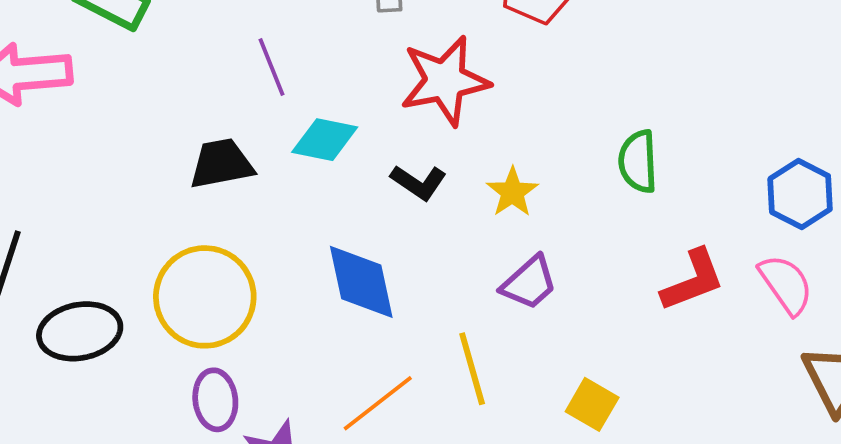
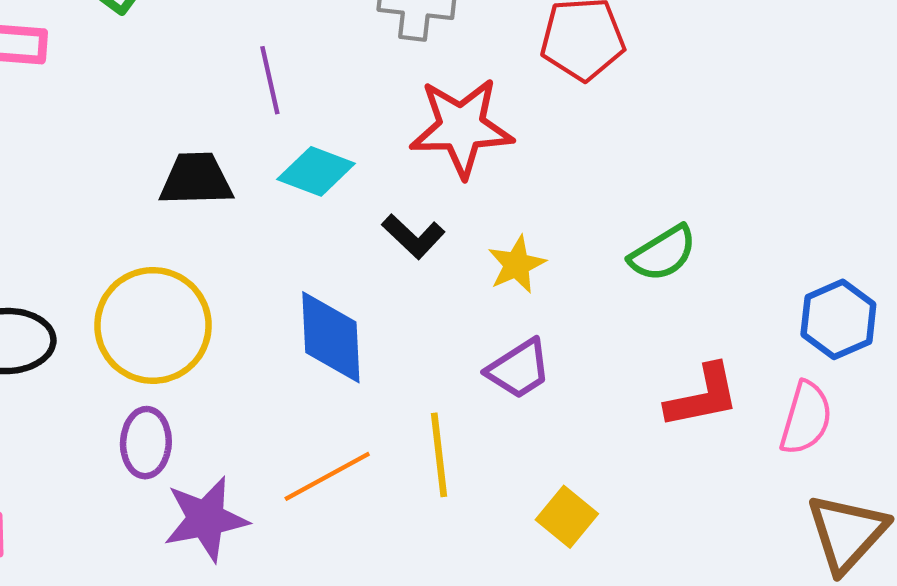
green semicircle: (638, 162) -> (663, 253), turned -128
pink semicircle: (786, 284) -> (806, 418), turned 42

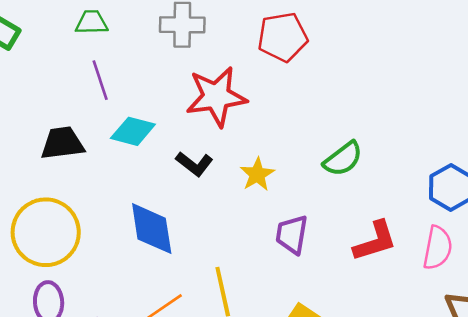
purple trapezoid: (519, 369) -> (292, 234), moved, turned 138

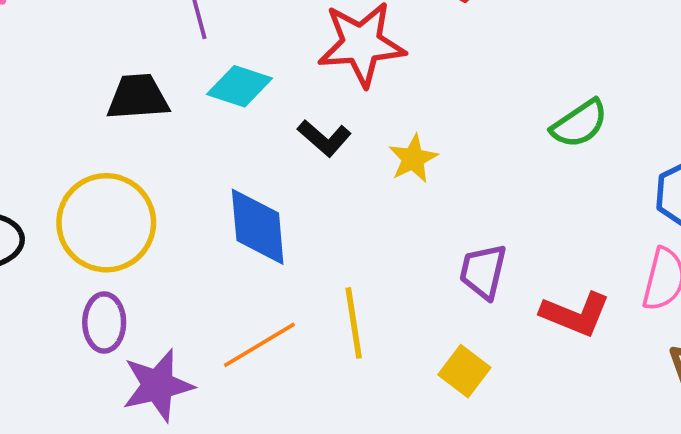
green semicircle: (343, 159) -> (579, 124), moved
purple trapezoid: (292, 234) -> (483, 271), moved
red L-shape: (375, 241) -> (575, 314), moved, turned 36

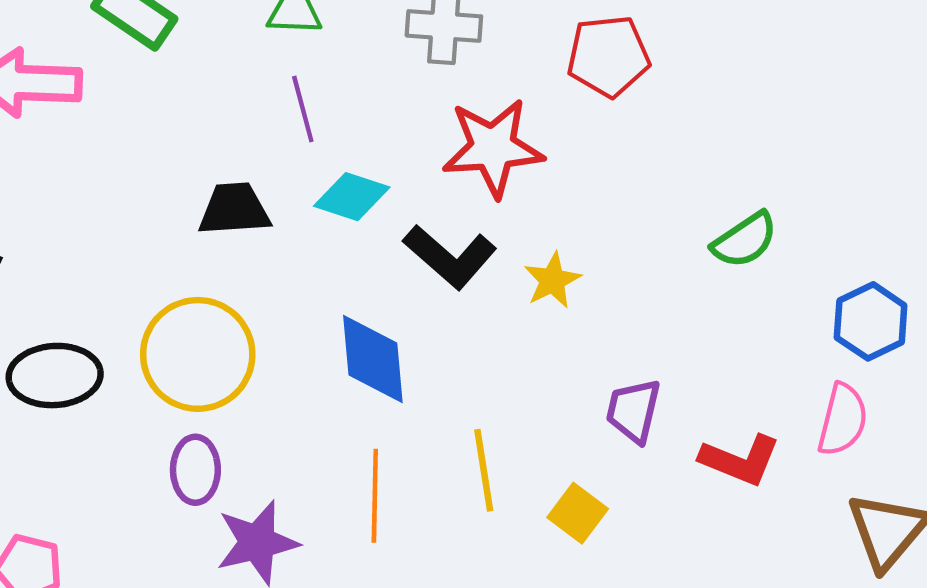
black L-shape: (324, 138) -> (450, 257), size x1.5
orange line: (259, 345) -> (375, 496), turned -58
yellow square: (464, 371) -> (578, 513), moved

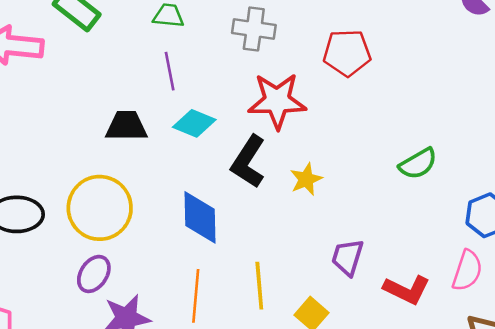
black L-shape: (450, 257) -> (248, 162), turned 78
purple ellipse: (195, 470) -> (94, 274), turned 30

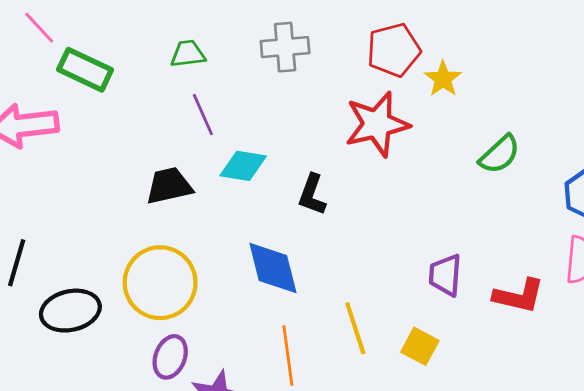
red star: (277, 101) -> (377, 124), moved
black L-shape: (248, 162) -> (312, 195), size x0.7
yellow star: (306, 179) -> (443, 79), moved

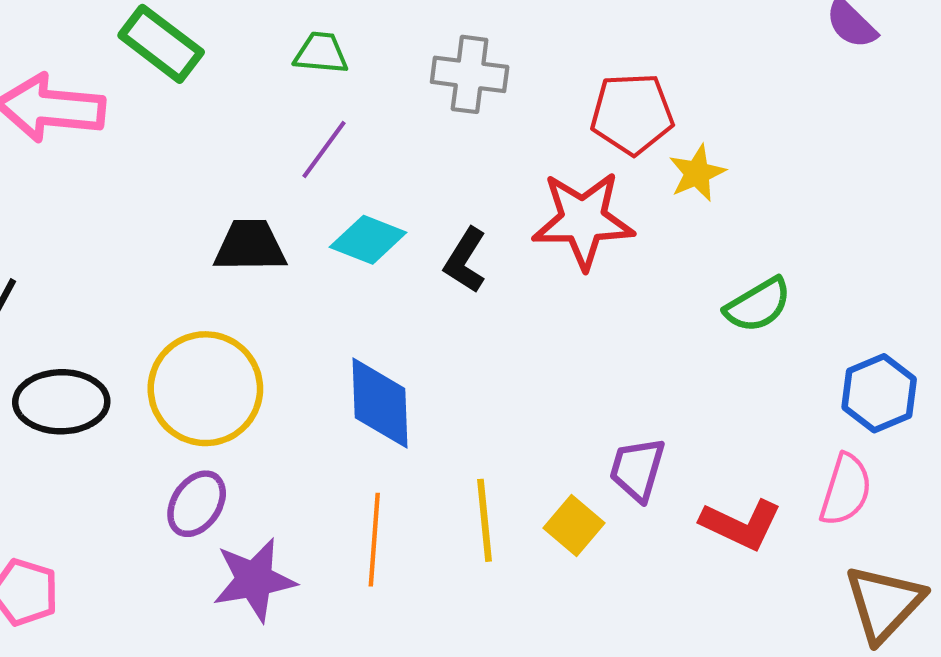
purple line: (203, 115) -> (324, 149), turned 48
black L-shape: (312, 195) -> (465, 260), moved
yellow square: (420, 346) -> (574, 525), moved

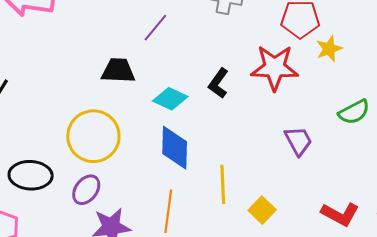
cyan diamond: (368, 240) -> (170, 99), moved
black ellipse: (61, 402) -> (31, 175), moved
purple trapezoid: (637, 469) -> (298, 141), moved, turned 132
yellow line: (484, 520) -> (223, 184), moved

